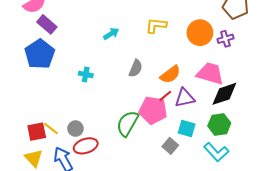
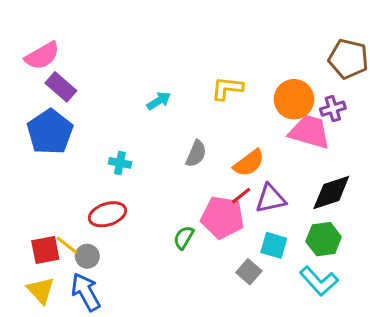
pink trapezoid: (210, 73) -> (310, 132), moved
green semicircle: (128, 123) -> (184, 238), size x0.6
gray circle: (75, 129) -> (87, 256), moved
red ellipse: (86, 146) -> (107, 214), moved

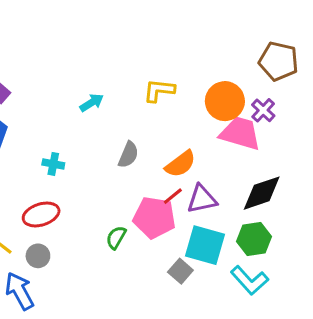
purple cross: (333, 109) -> (263, 110), turned -30
cyan square: (274, 245) -> (205, 245), size x1.5
gray circle: (87, 256) -> (38, 256), moved

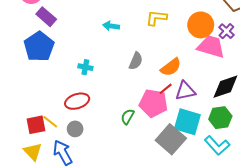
cyan arrow: (92, 103) -> (111, 26), turned -140
gray square: (180, 271) -> (171, 139), size x1.8

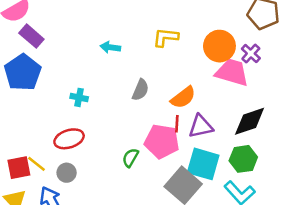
red line: (166, 89) -> (177, 124), turned -48

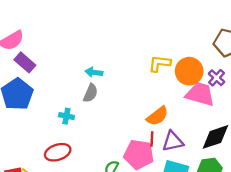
yellow L-shape: (166, 37) -> (160, 64), moved
gray semicircle: (140, 90) -> (91, 93), moved

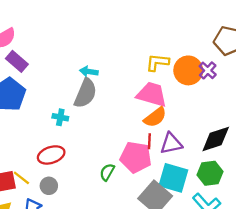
purple cross: (217, 78) -> (208, 70), moved
gray semicircle: (91, 93) -> (85, 93), size x1.5
pink trapezoid: (200, 94) -> (152, 94), moved

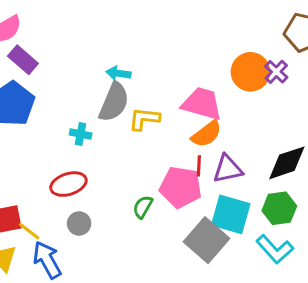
yellow L-shape: (157, 62) -> (144, 119), moved
yellow line: (21, 178) -> (29, 231), moved
gray circle: (49, 186) -> (79, 223), moved

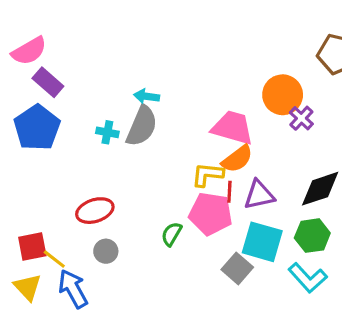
purple cross: (276, 72) -> (301, 118), moved
yellow L-shape: (144, 119) -> (207, 175), moved
cyan cross: (81, 134) -> (107, 132), moved
gray square: (206, 240) -> (237, 268), size x0.7

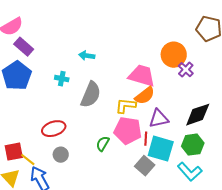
gray semicircle: (142, 126) -> (91, 95), moved
red line: (229, 192) -> (146, 139), moved

